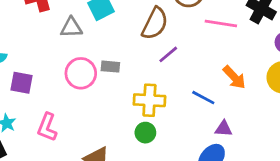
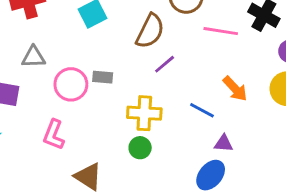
gray triangle: (71, 28) -> (33, 57), moved
pink L-shape: (47, 127) -> (54, 135), moved

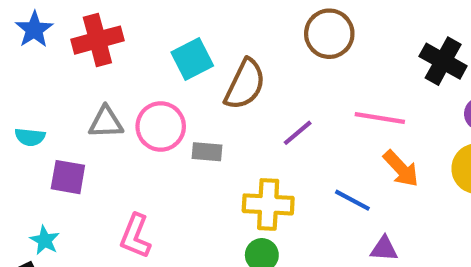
brown semicircle: (150, 31) -> (245, 84), moved
pink line: (221, 31) -> (380, 118), moved
pink circle: (71, 84) -> (161, 126), moved

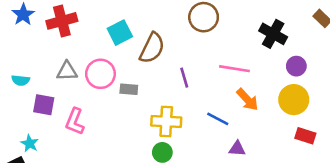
purple line: (298, 133) -> (184, 78), turned -66
pink L-shape: (135, 236) -> (75, 121), moved

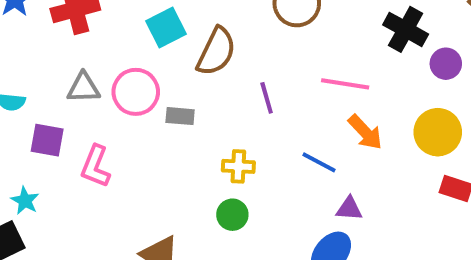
purple circle: (296, 66) -> (446, 64), moved
yellow cross: (166, 121) -> (238, 166), size x0.7

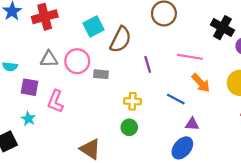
cyan star: (25, 201) -> (28, 119), moved

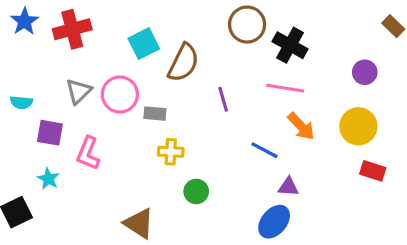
black cross: (222, 28) -> (290, 45), moved
gray triangle: (49, 59) -> (79, 91), turned -42
yellow cross: (132, 101) -> (171, 152), moved

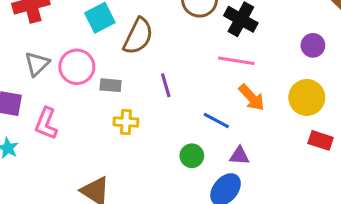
purple line: (223, 99) -> (166, 85), moved
green circle: (196, 191) -> (192, 156), moved

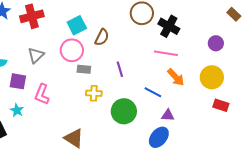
brown semicircle: (138, 36) -> (102, 37), size x0.7
pink circle: (77, 67) -> (72, 50), moved
green circle: (192, 156) -> (124, 111), moved, size x1.6

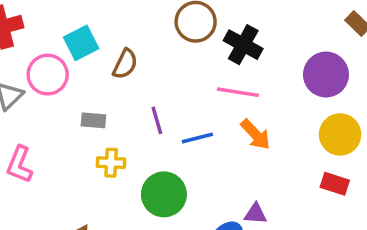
purple circle: (216, 43) -> (326, 75), size x1.6
pink circle: (72, 50) -> (48, 75), moved
yellow circle: (212, 77) -> (340, 134), moved
blue line: (153, 92) -> (197, 138), moved, turned -42
purple triangle: (168, 115) -> (256, 214), moved

